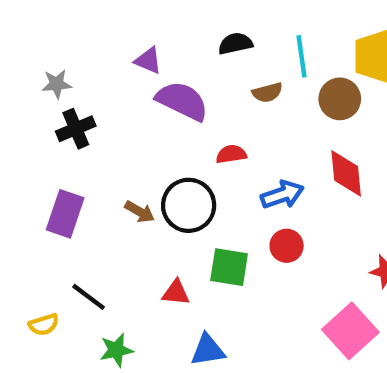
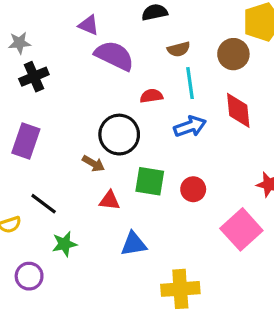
cyan line: (301, 56) -> (190, 83), moved
brown arrow: (140, 212) -> (93, 163), moved
red circle: (287, 246) -> (193, 189), moved

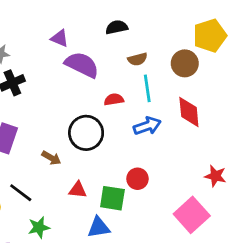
brown arrow: (93, 163) -> (51, 158), moved
green square: (150, 181) -> (112, 198), moved
red circle: (193, 189) -> (137, 179), moved

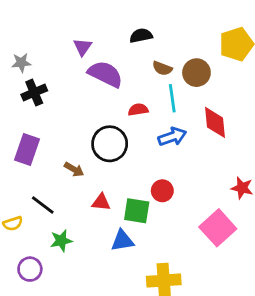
purple triangle: (60, 38) -> (83, 47), turned 42
brown semicircle: (137, 59) -> (162, 68), turned 36
brown circle: (185, 63) -> (196, 73), moved

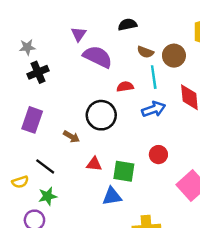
red circle: (162, 191) -> (158, 155), moved
green star: (61, 241) -> (48, 196), moved

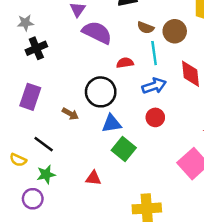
red circle: (158, 155) -> (155, 117), moved
red triangle: (94, 164) -> (93, 178), moved
green square: (124, 171) -> (124, 149), turned 30
yellow semicircle: (20, 182) -> (18, 160), turned 42
blue triangle: (112, 196) -> (112, 123), moved

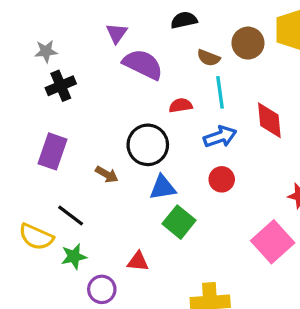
brown circle: (175, 31) -> (248, 43), moved
yellow semicircle: (18, 160) -> (36, 237), size x1.5
purple circle: (33, 199) -> (102, 289), moved

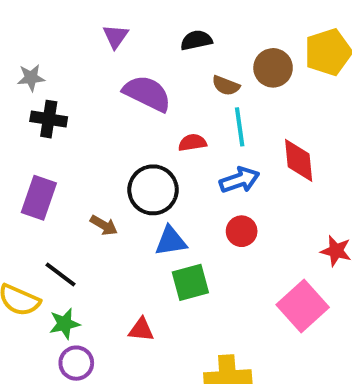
purple triangle: (117, 33) -> (116, 36), moved
black cross: (61, 86) -> (49, 119), turned 32
green square: (179, 222) -> (190, 282), turned 36
purple circle: (102, 289) -> (76, 363), moved

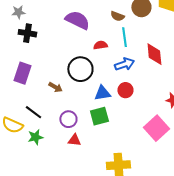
blue triangle: (171, 241) -> (102, 93), moved
purple circle: (76, 363) -> (68, 119), moved

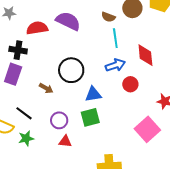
black cross: (27, 33) -> (18, 50), moved
red semicircle: (100, 45) -> (37, 28), moved, size x1.5
red circle: (125, 90) -> (130, 84), moved

